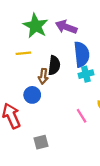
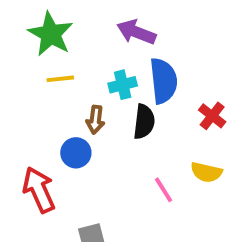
green star: (36, 26) -> (51, 34), moved
black semicircle: (54, 65) -> (144, 122), moved
cyan cross: (86, 74) -> (123, 85), moved

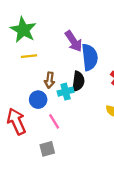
purple arrow: (136, 32) -> (74, 41), moved, turned -145
cyan cross: (123, 85) -> (66, 92), moved
pink line: (163, 190) -> (54, 121), moved

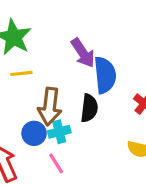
brown arrow: (50, 80) -> (50, 107), size x1.6
cyan cross: (66, 92) -> (59, 132), moved

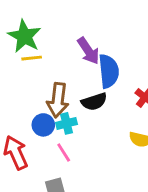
yellow line: (21, 73) -> (32, 58), moved
black semicircle: (89, 108) -> (94, 102), turned 65

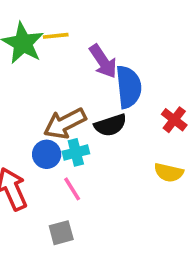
yellow line: (32, 58) -> (56, 36), moved
brown arrow: (58, 100) -> (65, 123), turned 56

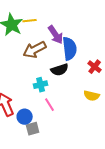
brown arrow: (65, 123) -> (35, 50), moved
blue circle: (47, 154) -> (25, 117), moved
pink line: (72, 189) -> (50, 105), moved

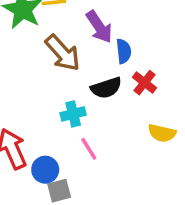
blue semicircle: (70, 49) -> (124, 51), size x0.6
brown arrow: (35, 50) -> (63, 53), turned -105
red cross: (95, 67) -> (145, 83), moved

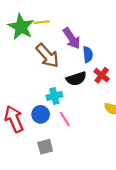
blue circle: (45, 170) -> (41, 114), moved

